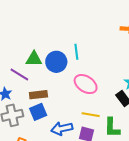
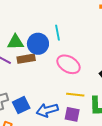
brown rectangle: (38, 95) -> (26, 59), moved
blue square: (38, 112) -> (21, 105), moved

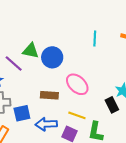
cyan line: (58, 33) -> (95, 38), moved
brown rectangle: (26, 59) -> (49, 95), moved

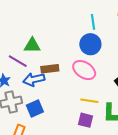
blue circle: (52, 57) -> (90, 44), moved
brown rectangle: (49, 95) -> (50, 69), moved
blue arrow: (46, 124) -> (34, 79), moved

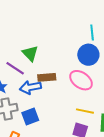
green triangle: (32, 45) -> (30, 53), turned 42

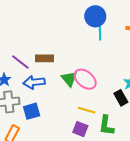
green triangle: (30, 53) -> (69, 79), moved
blue circle: (88, 55) -> (95, 16), moved
brown rectangle: (47, 77) -> (45, 58), moved

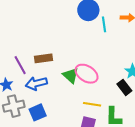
cyan line: (100, 32) -> (104, 24), moved
purple line: (20, 62) -> (20, 65), turned 30

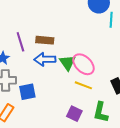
blue arrow: (36, 83) -> (45, 59), moved
yellow line: (92, 104) -> (83, 85), moved

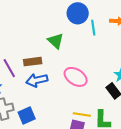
green triangle: (68, 63) -> (56, 41), moved
yellow line: (83, 85) -> (82, 114), moved

